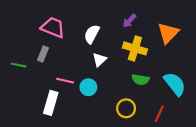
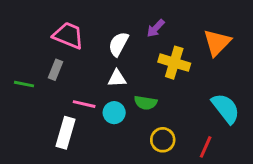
purple arrow: (129, 21) -> (156, 28), moved
white triangle: (99, 60) -> (117, 78), moved, turned 40
green semicircle: (140, 79) -> (146, 103), moved

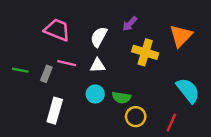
gray rectangle: (55, 70) -> (46, 74), moved
green semicircle: (146, 103) -> (121, 98), moved
pink line: (84, 104) -> (67, 63), moved

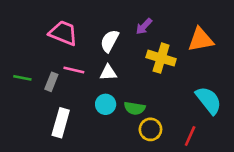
orange triangle: (181, 36) -> (201, 40), turned 35

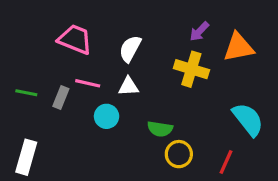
purple arrow: (144, 26) -> (199, 31), moved
cyan circle: (106, 104) -> (107, 116), moved
white rectangle: (61, 123) -> (26, 157), moved

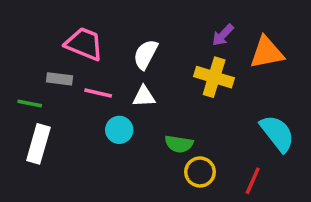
gray rectangle: (61, 97) -> (60, 79), moved, turned 75
white rectangle: (26, 157) -> (38, 144), moved

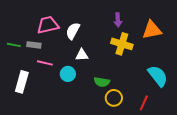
purple arrow: (223, 35) -> (118, 20), moved, turned -48
pink trapezoid: (84, 44) -> (48, 25), turned -35
white semicircle: (146, 54) -> (73, 31), moved
pink line: (98, 93) -> (45, 63), moved
green line: (30, 104) -> (14, 45), moved

